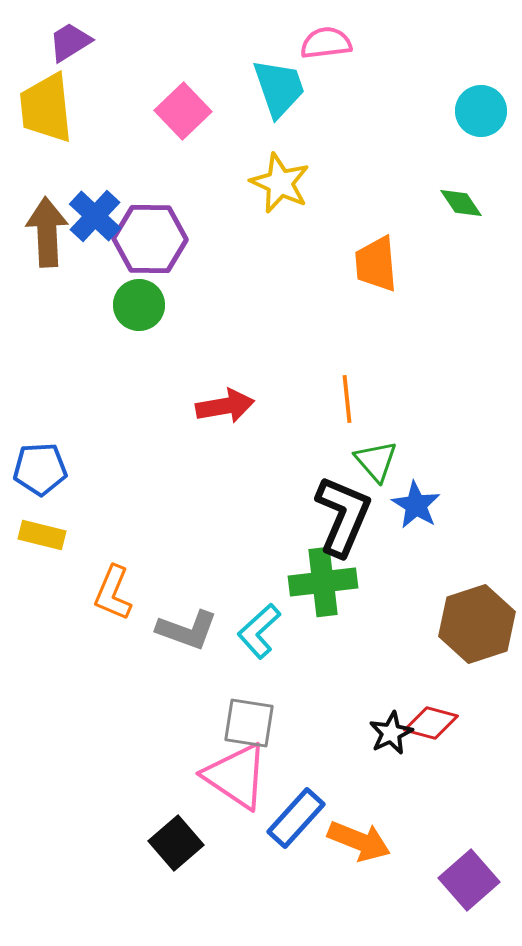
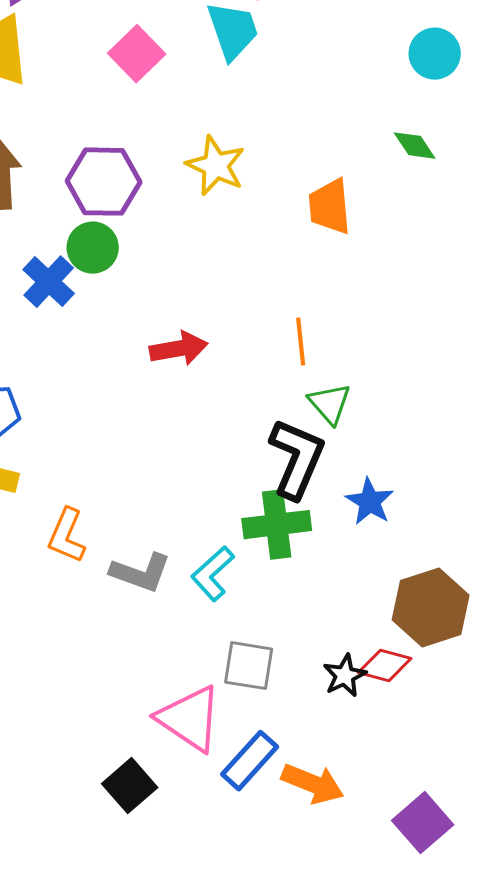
yellow star: (280, 183) -> (216, 166), moved
blue cross: (95, 216) -> (49, 282), moved
blue star: (416, 505) -> (370, 502), moved
brown hexagon: (477, 624) -> (431, 608), moved
gray square: (249, 723) -> (249, 666), moved

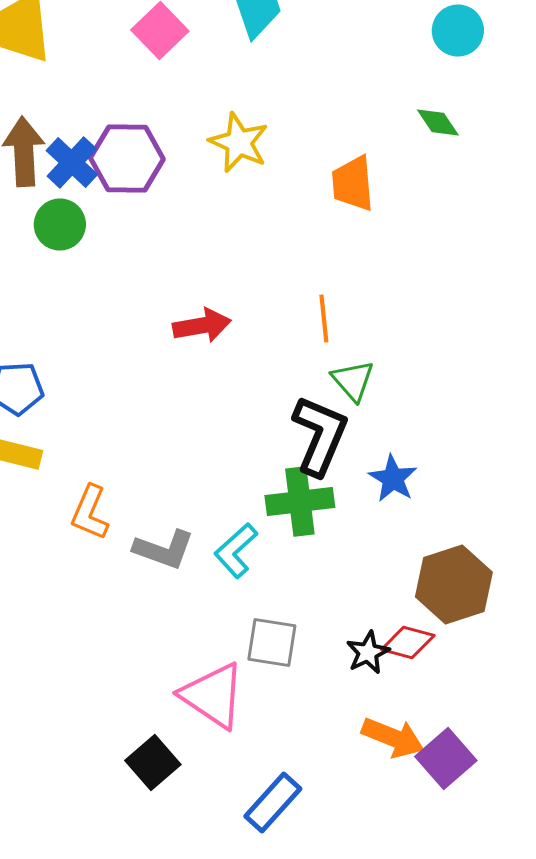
green circle: (93, 248) -> (60, 224), moved
blue cross: (49, 282) -> (72, 162), moved
blue rectangle: (250, 761) -> (273, 802), moved
orange arrow: (313, 784) -> (393, 738), moved
purple square: (423, 823) -> (446, 758), moved

